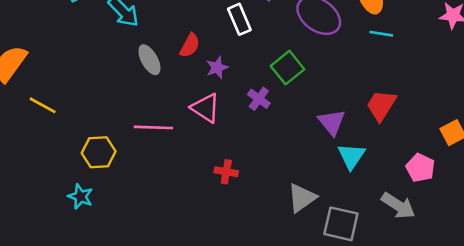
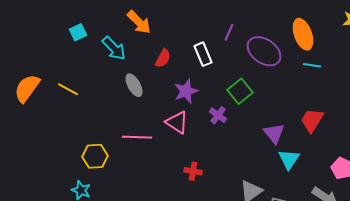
red semicircle: (190, 45) -> (163, 58), moved
purple star: (217, 68) -> (186, 91), size x1.4
yellow line: (43, 105) -> (68, 89), moved

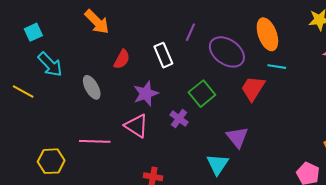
cyan arrow: (114, 48) -> (50, 64), moved
red trapezoid: (312, 120) -> (253, 88), moved
cyan triangle: (289, 159) -> (218, 164), moved

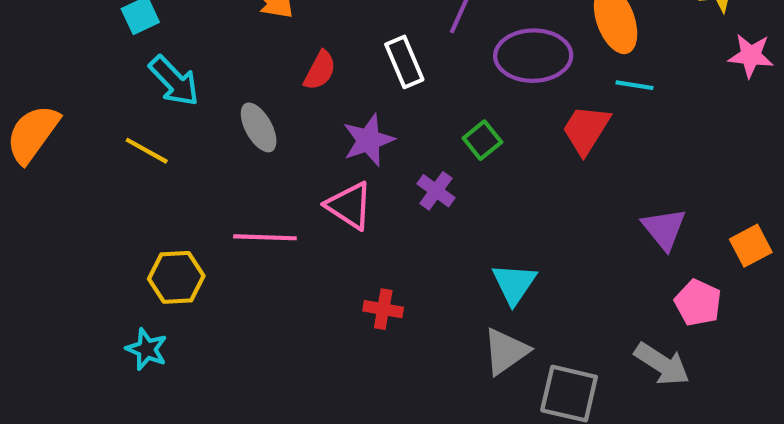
purple ellipse: (227, 52) -> (533, 56), turned -36
yellow line: (23, 91) -> (147, 151), moved
green square: (202, 94) -> (482, 140), size x0.7
purple triangle: (237, 137) -> (664, 229), moved

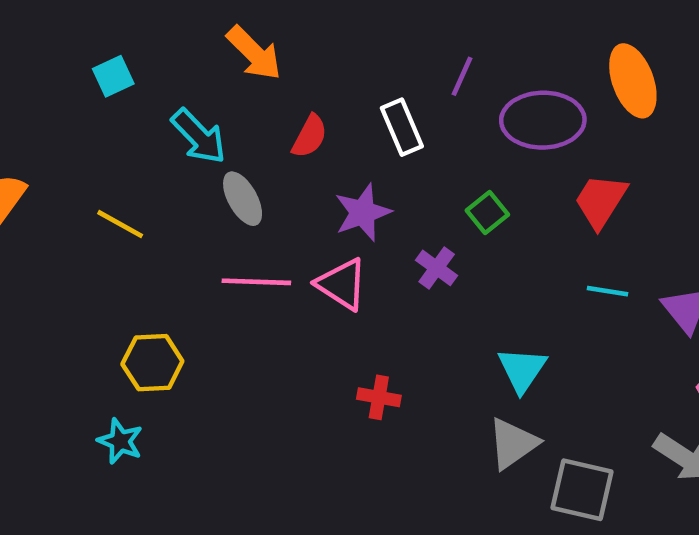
cyan arrow: (174, 81) -> (199, 136), moved
cyan line: (635, 85) -> (608, 291), moved
pink line: (265, 237) -> (256, 282), moved

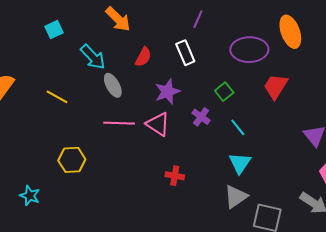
purple line: (462, 76) -> (198, 19), moved
cyan line: (608, 291) -> (238, 127), moved, turned 42
cyan star: (120, 441) -> (30, 196), moved

